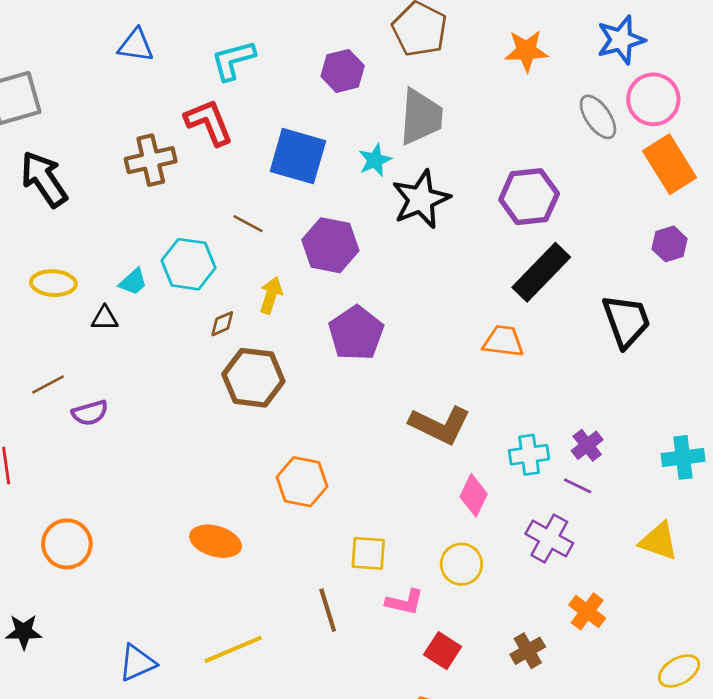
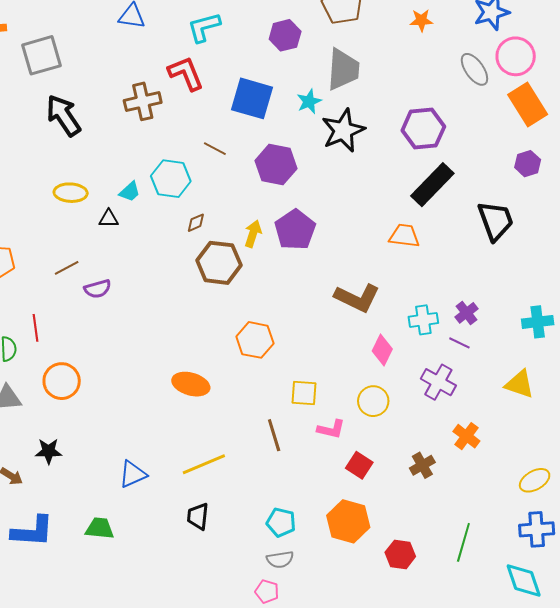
orange star: (526, 51) -> (421, 20), size x0.7
yellow arrow: (271, 295) -> (253, 234), moved
orange circle: (67, 544) -> (62, 381), moved

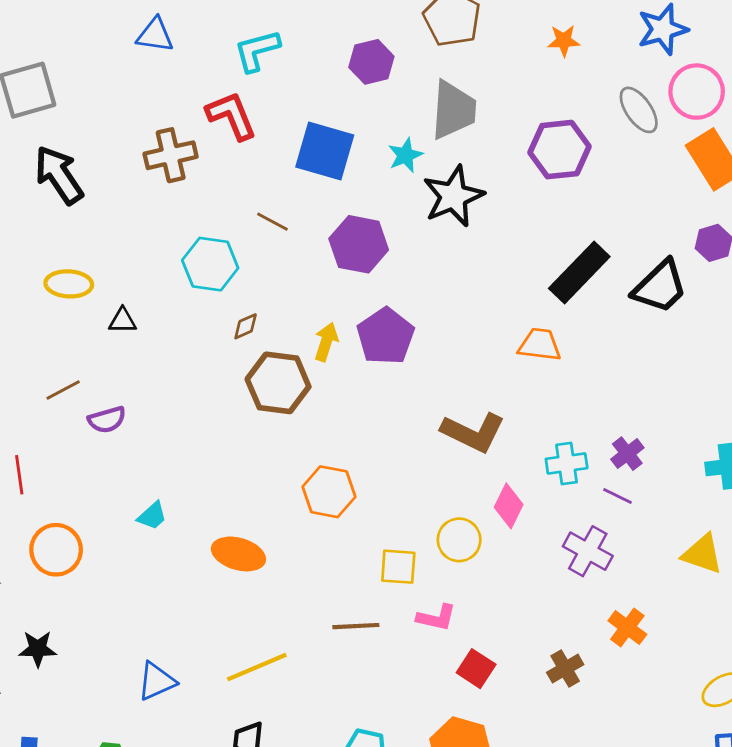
purple hexagon: (423, 129) -> (559, 150), moved
cyan trapezoid: (130, 192) -> (152, 516), moved
black trapezoid: (496, 221) -> (660, 287), moved, turned 66
yellow circle: (373, 401) -> (459, 540), moved
brown line: (274, 435) -> (356, 626), turned -76

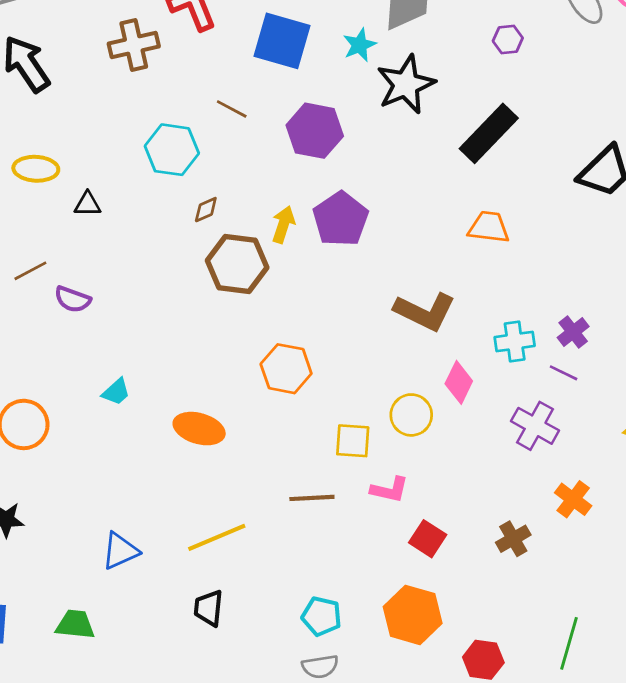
purple hexagon: (559, 150) -> (508, 40), size x0.5
black rectangle: (579, 273) -> (489, 133), moved
purple semicircle: (107, 420) -> (73, 299), turned 36

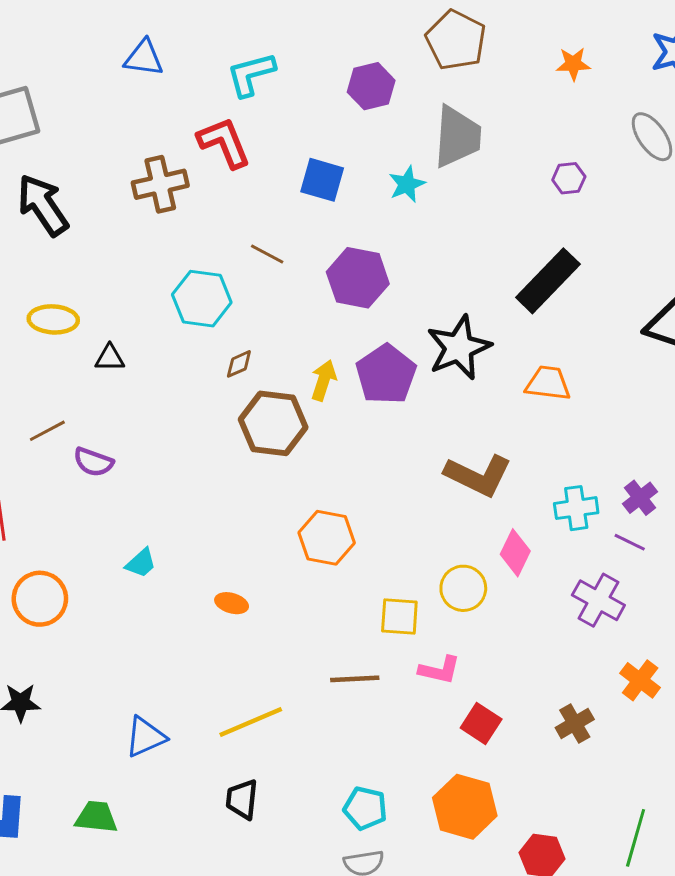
blue square: (282, 41) -> (322, 180), size x0.7
black star: (406, 84) -> (459, 348), moved
orange ellipse: (199, 429) -> (232, 603), size x0.6

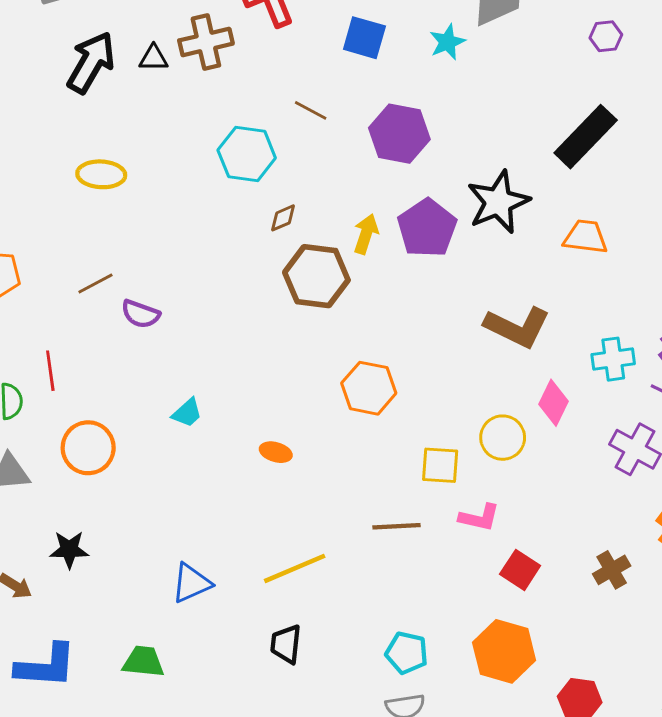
black arrow: (43, 205) -> (91, 62), turned 64
black triangle: (110, 358) -> (154, 58), moved

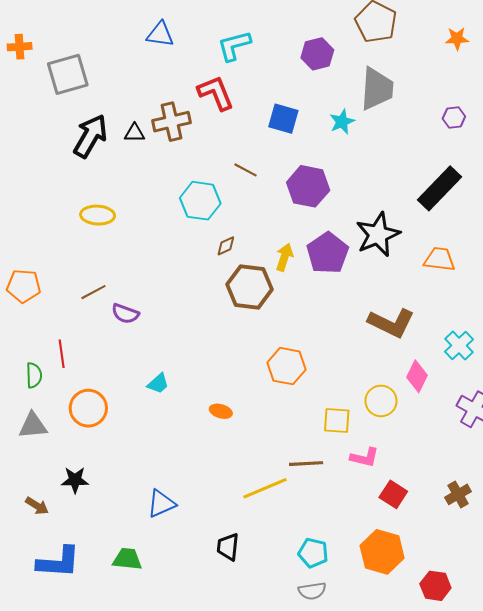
cyan cross: (613, 359) -> (459, 345), turned -36
yellow line: (295, 568) -> (265, 488), moved

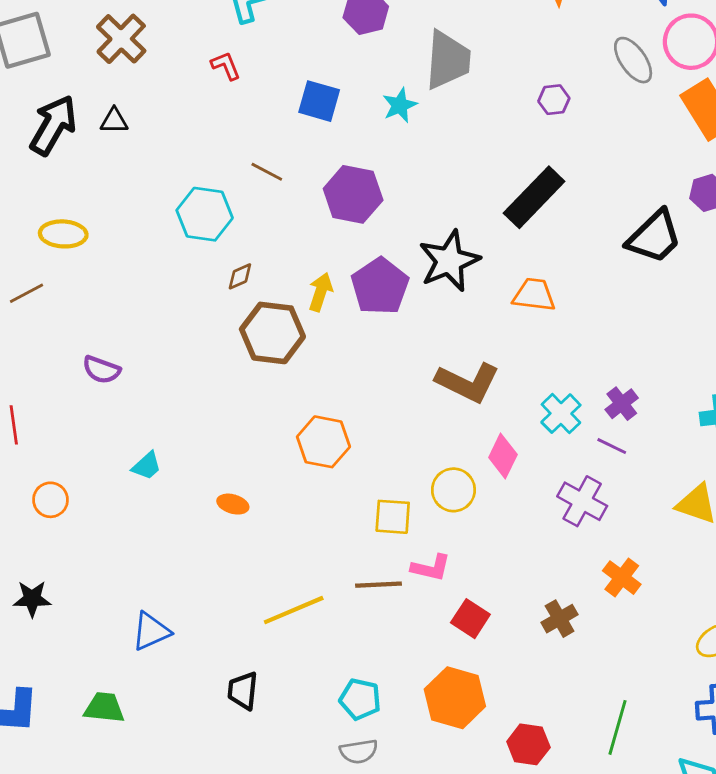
red L-shape: (216, 93) -> (226, 66), size x0.6
brown cross: (171, 122) -> (121, 39), moved, turned -33
brown line: (93, 292) -> (26, 293), moved
orange circle: (88, 408) -> (50, 500), size x0.7
brown line: (306, 464) -> (379, 585), moved

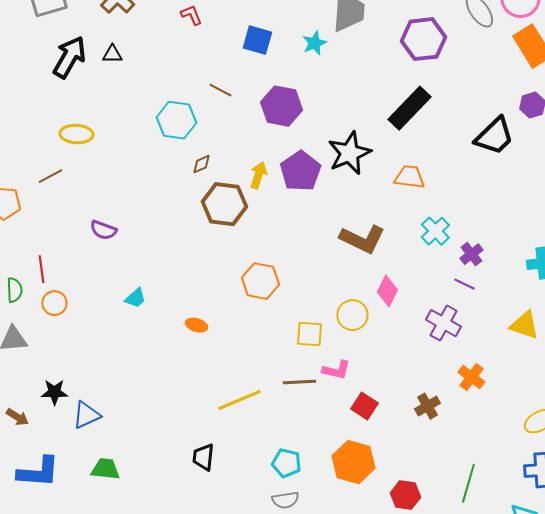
purple hexagon: (554, 100) -> (423, 39), size x2.0
cyan cross: (561, 414) -> (435, 231), moved
orange circle: (50, 500) -> (54, 303), moved
blue triangle: (151, 631) -> (86, 415), moved

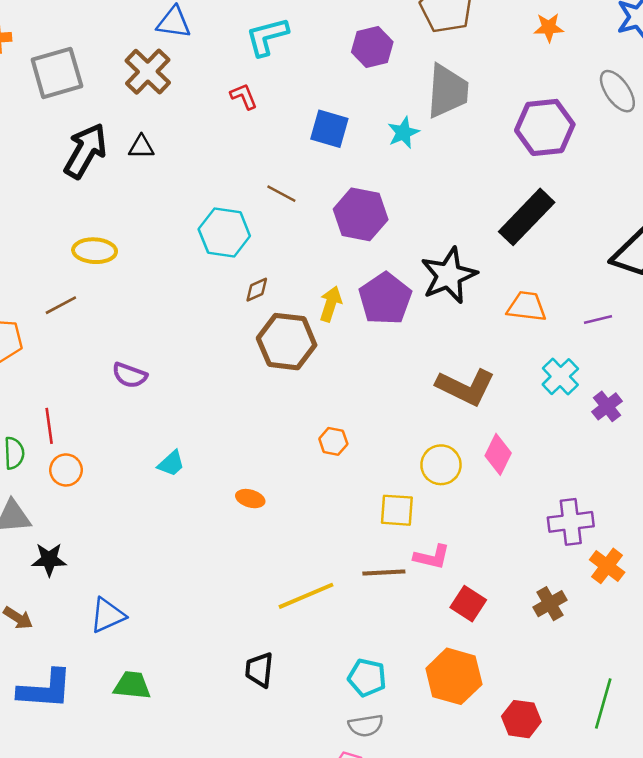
orange hexagon: (260, 281) -> (333, 441), size x0.6
purple line: (464, 284) -> (598, 319), moved, turned -40
yellow circle: (352, 315) -> (441, 465), moved
purple cross: (443, 323) -> (571, 522), moved, turned -36
black star: (54, 392) -> (49, 560), moved

